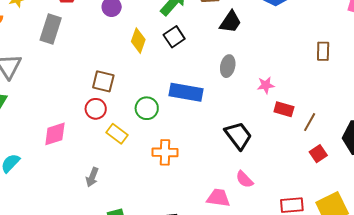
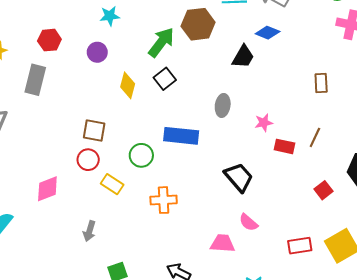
black trapezoid: (230, 22) -> (243, 57), moved
brown line: (310, 122) -> (315, 137), moved

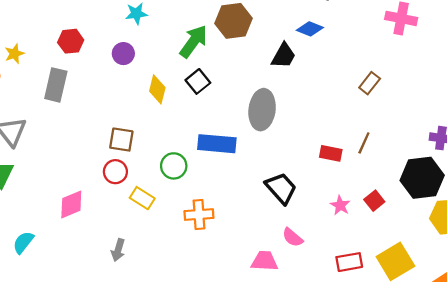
brown rectangle: (321, 83) -> (370, 83), turned 42
gray ellipse: (223, 105) -> (262, 110), size x1.6
pink star: (264, 123) -> (340, 205), moved, turned -30

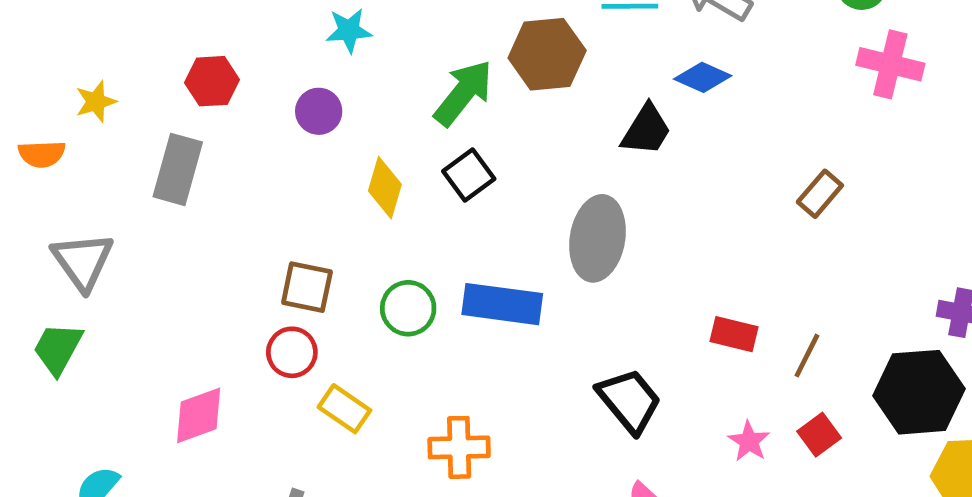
brown line: (364, 143) -> (807, 356), moved
green circle: (174, 166) -> (408, 308), moved

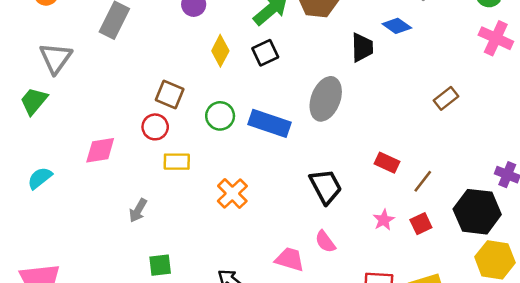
black trapezoid: (646, 130) -> (362, 47), turned -44
yellow rectangle: (344, 409) -> (177, 162), turned -45
orange cross: (459, 447) -> (232, 194), turned 36

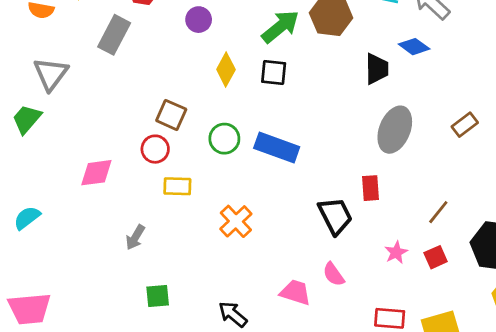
black square: (265, 53) -> (274, 72), turned 30
gray ellipse: (326, 99) -> (395, 130), moved
red rectangle: (387, 163) -> (371, 188), moved, turned 60
cyan semicircle: (40, 178) -> (27, 218), moved

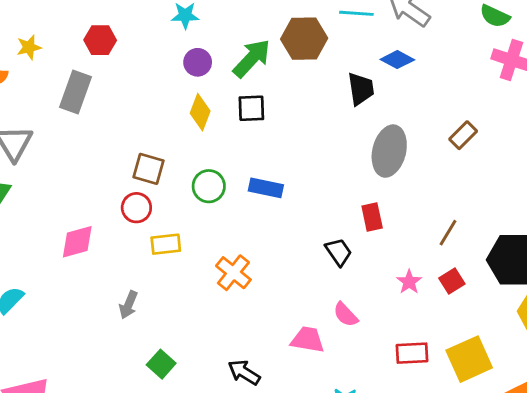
purple circle: (199, 20) -> (198, 62), moved
blue rectangle: (277, 148) -> (266, 188), size x0.7
black trapezoid: (335, 216) -> (339, 252), size x0.7
green square: (158, 296) -> (161, 364), turned -35

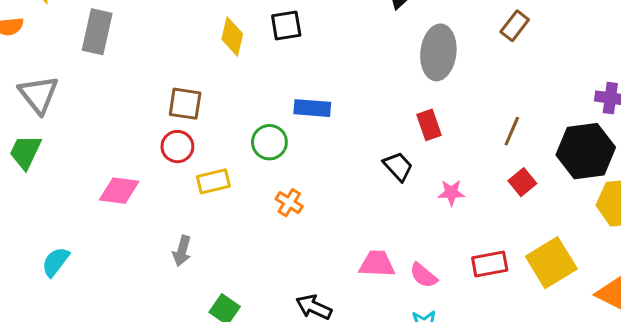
green circle: (209, 186) -> (269, 142), moved
pink diamond: (77, 242) -> (119, 191), turned 30
orange cross: (233, 273) -> (289, 203), size x0.7
pink star: (409, 282) -> (451, 193), moved, turned -30
pink semicircle: (346, 315) -> (423, 275), moved

